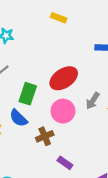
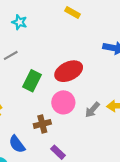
gray arrow: (93, 101) -> (92, 110), moved
blue semicircle: (18, 118) -> (17, 144), moved

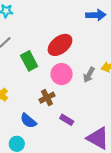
green rectangle: (32, 81) -> (29, 61), turned -42

